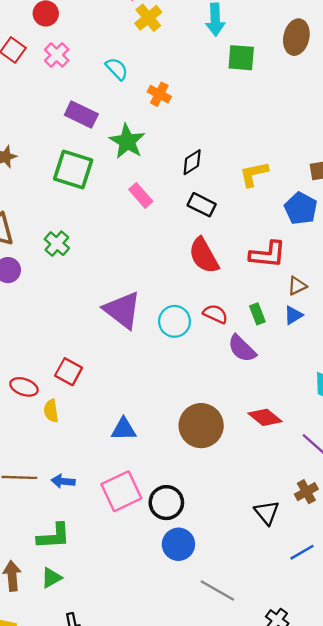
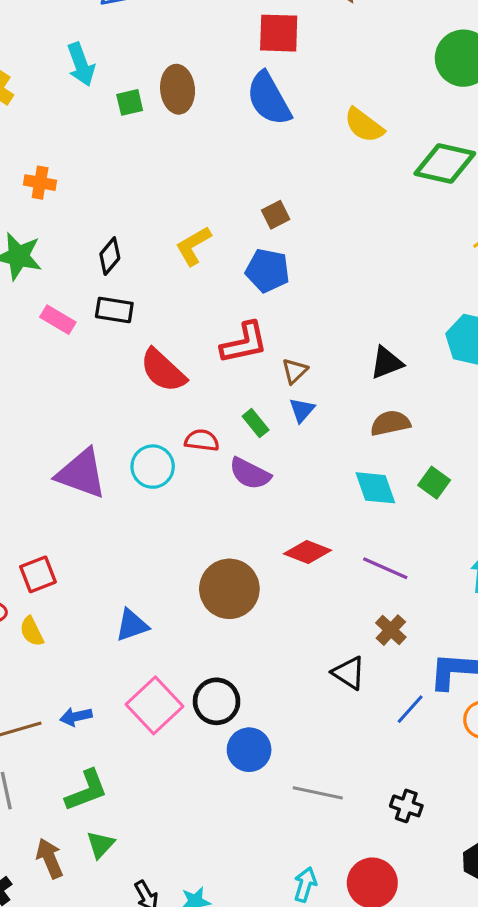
brown ellipse: (296, 37) -> (178, 89), moved
green square: (241, 58) -> (130, 102), size x0.7
black rectangle: (202, 205) -> (114, 310), moved
red square: (69, 372) -> (38, 574), turned -32

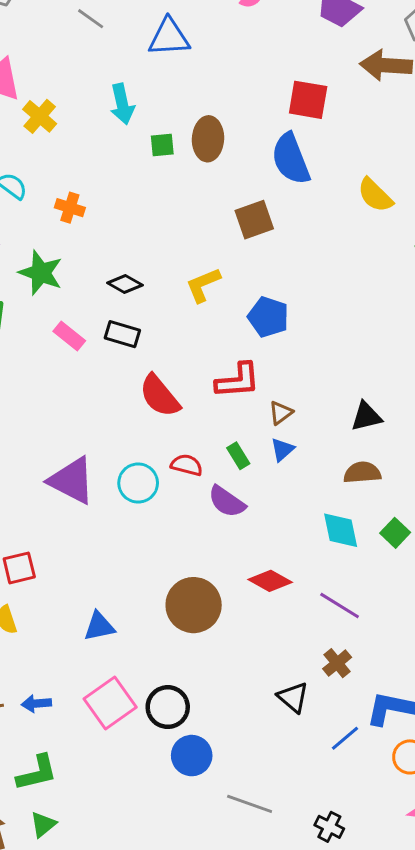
brown square: (276, 215) -> (254, 220), moved, size x1.5
black diamond: (110, 256) -> (125, 284), turned 72

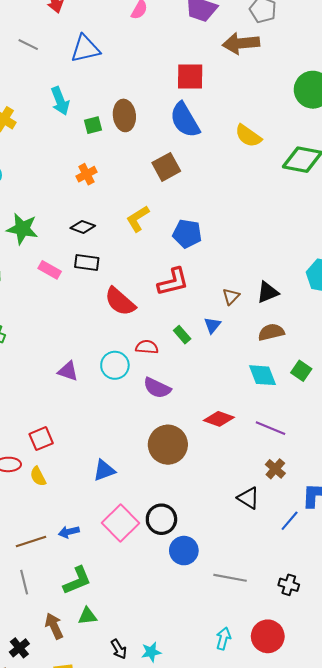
orange cross: (70, 208) -> (86, 174), moved, turned -36
brown triangle: (281, 413) -> (231, 296), moved
purple triangle: (72, 481) -> (68, 371), size x0.6
purple semicircle: (227, 502) -> (157, 388), moved
green triangle: (43, 824) -> (87, 616), turned 42

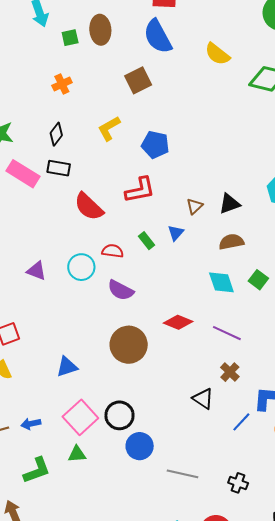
black diamond: (83, 227) -> (56, 134), turned -75
pink rectangle: (50, 270) -> (23, 174), size x1.5
green triangle: (87, 616) -> (77, 454), moved

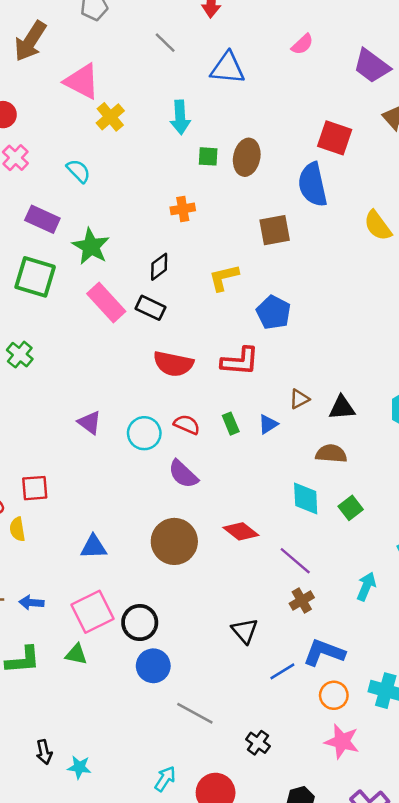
red semicircle: (89, 207) -> (173, 364), turned -48
brown cross: (230, 372) -> (302, 600), moved

